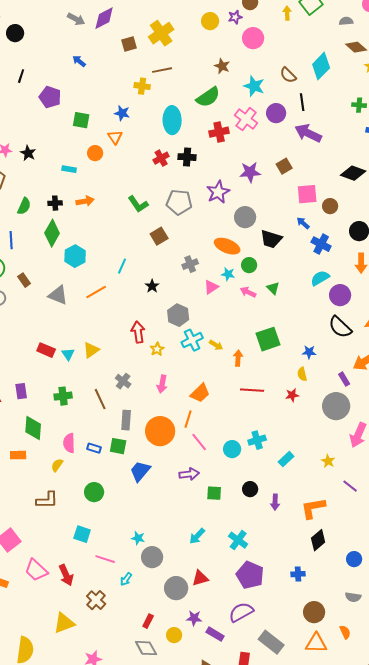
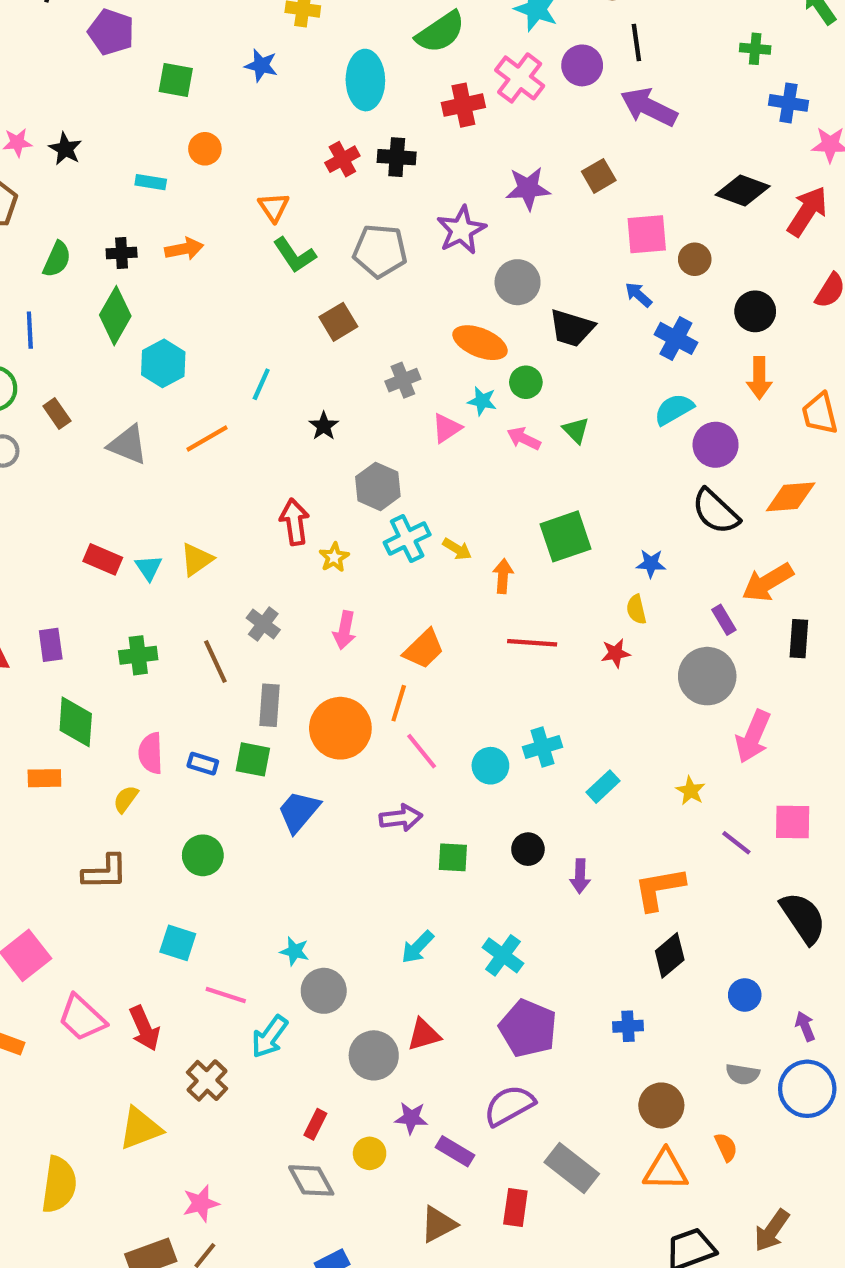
orange triangle: (115, 137) -> (274, 207), moved
cyan arrow: (126, 579) -> (270, 1037), size x1.5

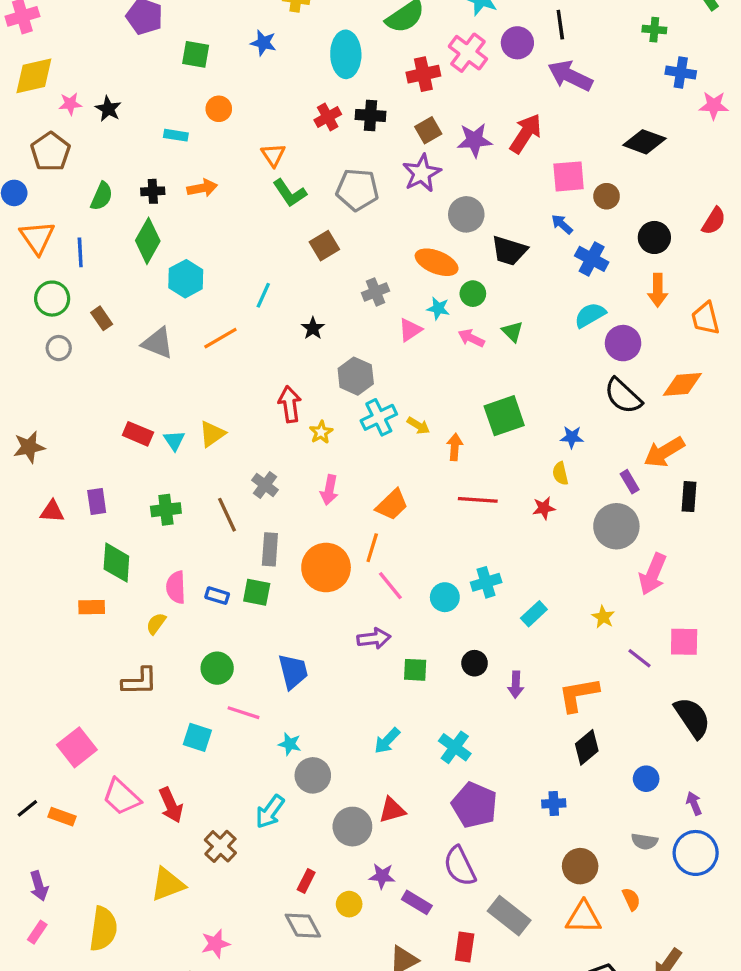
brown square: (599, 176) -> (428, 130), moved
red arrow: (807, 211) -> (526, 134), moved
blue trapezoid: (299, 812) -> (293, 671), moved, turned 126
pink line: (226, 995) -> (244, 713), moved
purple semicircle: (509, 1105) -> (460, 866), turned -87

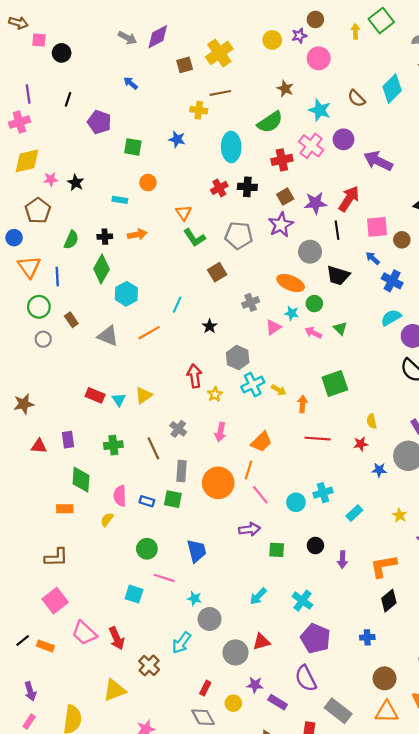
black line: (560, 25) -> (337, 230), moved
blue star: (572, 437) -> (379, 470), moved
brown L-shape: (140, 681) -> (56, 557), moved

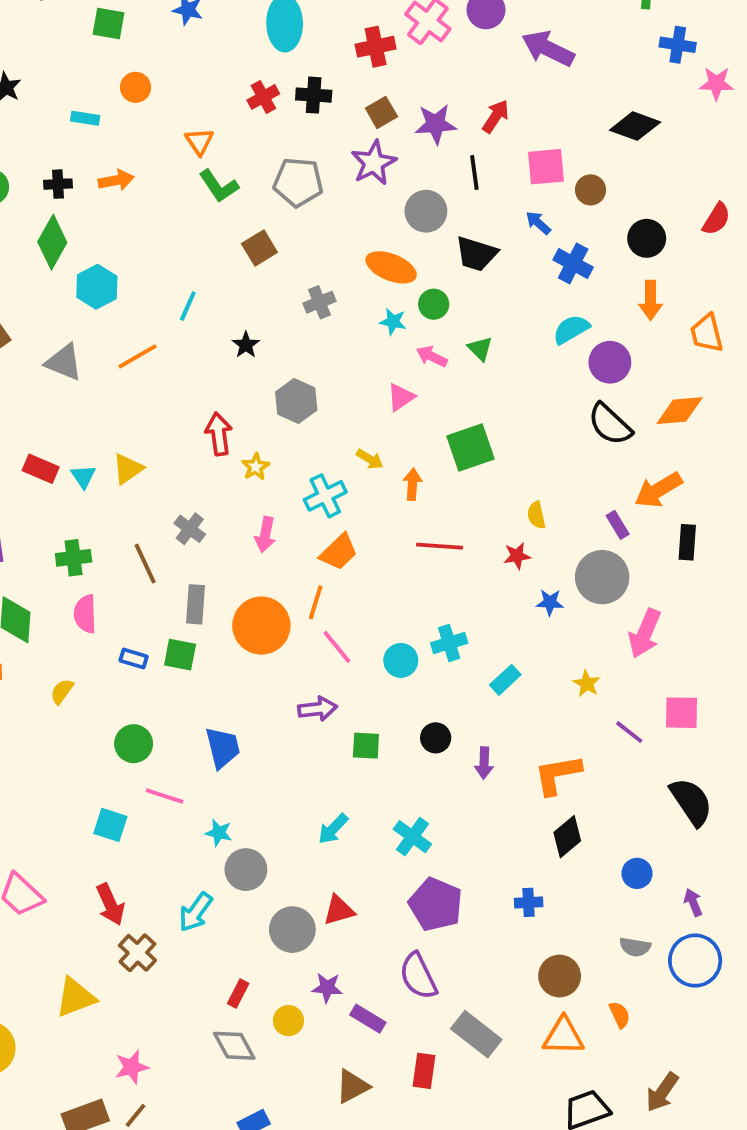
red arrow: (349, 199) -> (496, 116), size x0.7
pink triangle: (273, 327) -> (401, 397), moved
cyan cross: (253, 385) -> (325, 496), moved
pink semicircle: (120, 496) -> (85, 614), moved
red arrow: (117, 638) -> (110, 904), moved

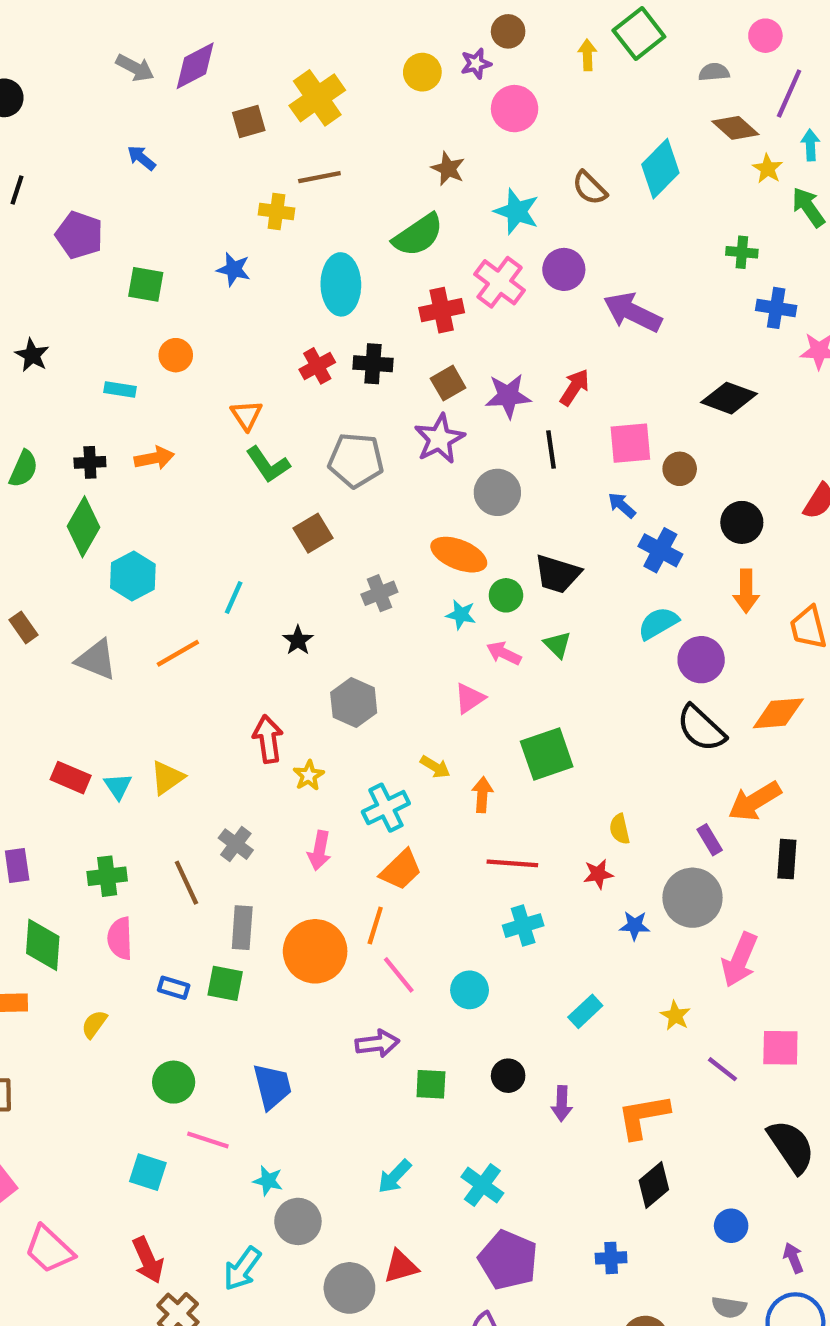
black trapezoid: (476, 254) -> (557, 574), moved
cyan cross: (449, 643) -> (523, 926), moved

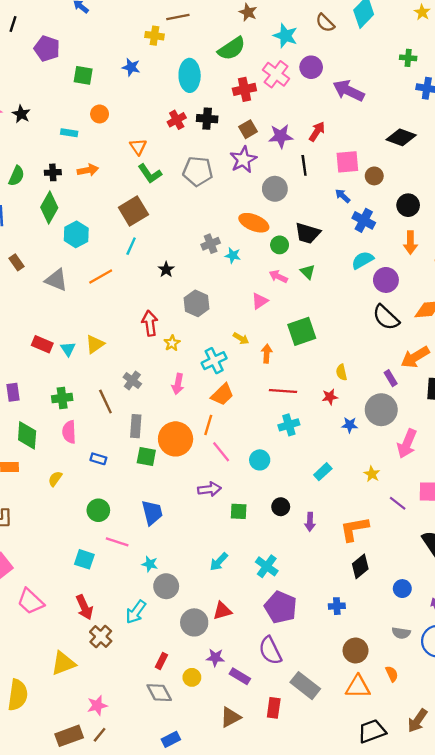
brown square: (313, 533) -> (133, 211), moved, size x1.4
cyan star: (461, 615) -> (233, 255), moved
green square: (225, 983) -> (146, 456), moved

